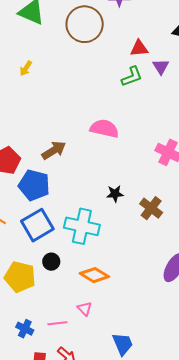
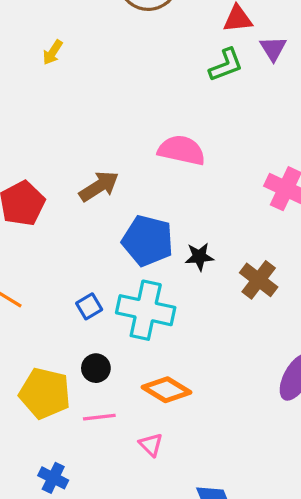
blue pentagon: (34, 185) -> (148, 241), moved
blue square: (37, 225) -> (89, 306), moved, size x0.5
pink line: (57, 323) -> (99, 417), moved

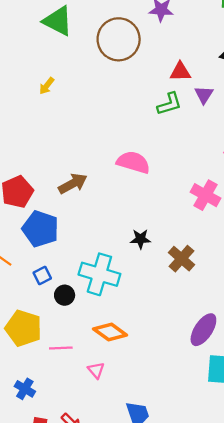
blue pentagon: (148, 241) -> (40, 229), moved
blue square: (89, 306) -> (42, 276), moved
black circle: (96, 368) -> (65, 295), moved

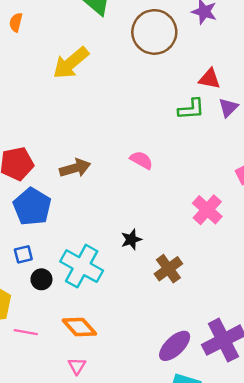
yellow arrow: (47, 86) -> (71, 63), size x2.0
pink semicircle: (133, 162) -> (141, 160), size x0.7
black star: (140, 239) -> (131, 240), turned -30
pink triangle: (96, 370) -> (77, 366), moved

